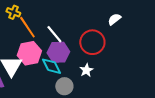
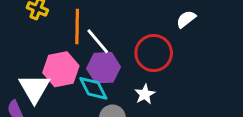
orange line: (27, 27) -> (77, 27), moved, turned 35

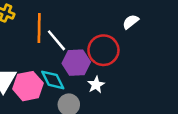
purple hexagon: (104, 68) -> (76, 63), moved
pink hexagon: (61, 69) -> (28, 86), moved

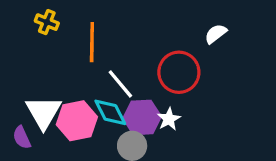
white line: (56, 40) -> (120, 84), moved
purple hexagon: (76, 63) -> (142, 117), moved

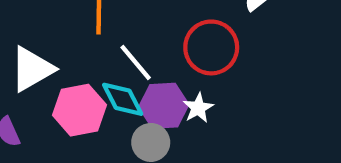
white triangle: (43, 112) -> (32, 69), moved, turned 30

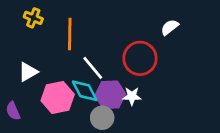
white triangle: (32, 69) -> (28, 72), size x0.7
white star: (198, 108) -> (132, 96), turned 30

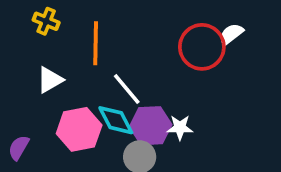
red circle: (140, 58) -> (202, 47), moved
white triangle: (28, 72) -> (50, 80), moved
purple semicircle: (13, 111) -> (19, 148), turned 54

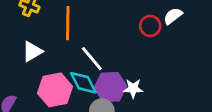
red circle: (202, 47) -> (150, 26), size x0.6

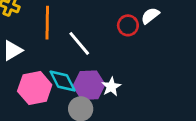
white line: (92, 59) -> (79, 43), moved
white star: (133, 88) -> (111, 87), turned -30

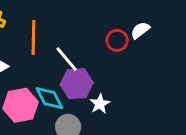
purple hexagon: (89, 85) -> (77, 84), moved

